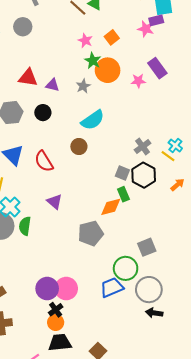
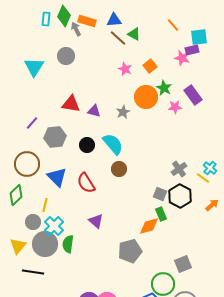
green star: (93, 61) -> (164, 88), moved
black circle: (43, 113) -> (87, 145), moved
cyan semicircle: (93, 120) -> (113, 144), moved, turned -95

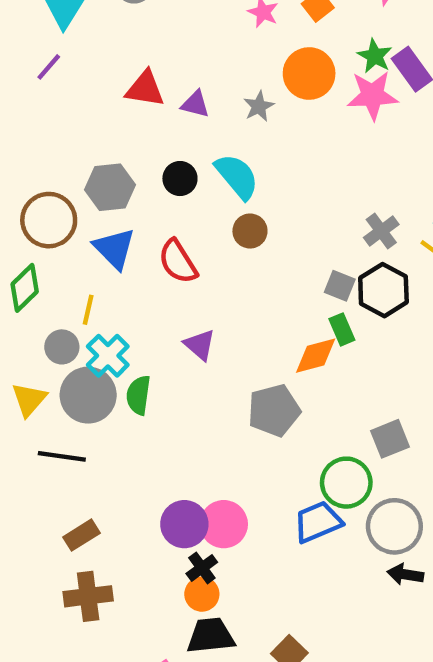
green star: (164, 88) -> (375, 56), moved
pink star: (175, 107) -> (372, 95), size x1.6
purple line: (32, 123) -> (49, 67), moved
gray hexagon: (55, 137) -> (110, 187), moved

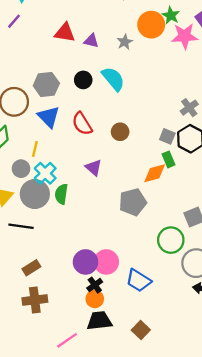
green star: (375, 56) -> (171, 15), moved
brown circle: (250, 231) -> (120, 132), moved
blue trapezoid: (318, 522) -> (139, 280), moved, turned -125

